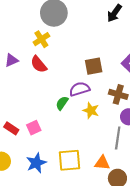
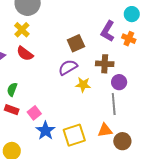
green semicircle: (62, 103) -> (12, 89), moved
red rectangle: (11, 128) -> (12, 110), moved
blue star: (36, 163) -> (45, 131), moved

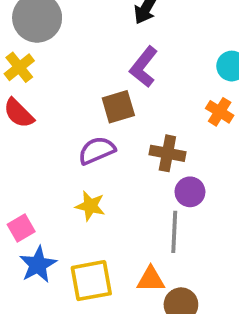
purple L-shape: (108, 31) -> (144, 67), moved
yellow star: (83, 85) -> (90, 206), moved

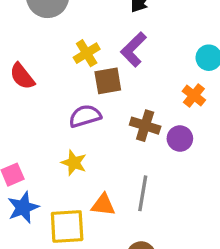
yellow cross: (19, 67) -> (87, 53), moved
purple circle: (190, 192) -> (180, 138), moved
orange triangle: (151, 279) -> (103, 205), moved

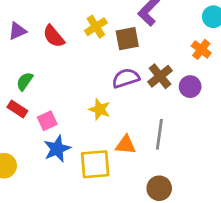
yellow cross: (87, 53) -> (96, 27), moved
purple semicircle: (85, 116) -> (126, 78), moved
brown cross: (145, 126) -> (160, 76), turned 35

